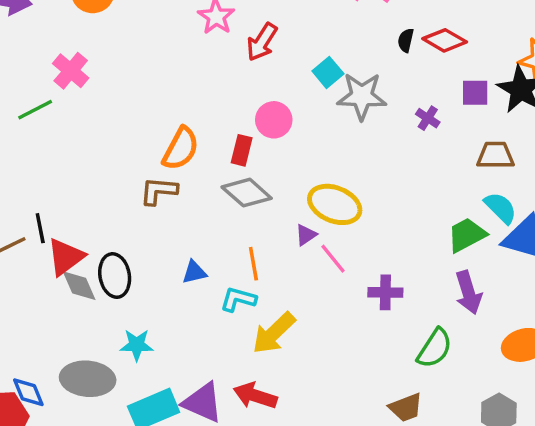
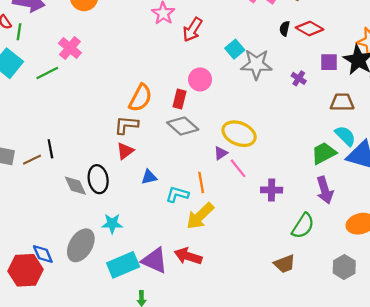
red triangle: (66, 257) -> (125, 151), moved, size x0.7
orange line: (253, 264) -> (201, 182), moved
gray ellipse: (88, 379) -> (81, 245), turned -64

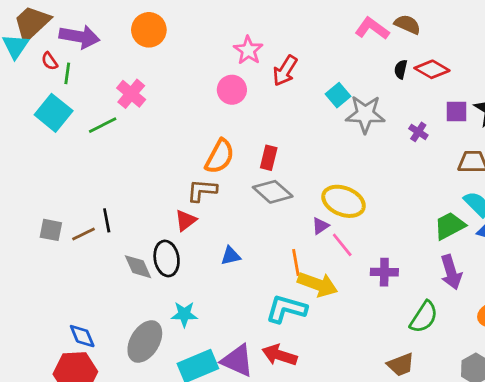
pink circle: (200, 79) -> (232, 90), moved
red triangle: (125, 151) -> (186, 220), moved
cyan L-shape: (177, 194) -> (286, 309), moved, size x1.4
yellow arrow: (200, 216) -> (318, 284), moved, turned -116
blue diamond: (43, 254) -> (82, 336), moved

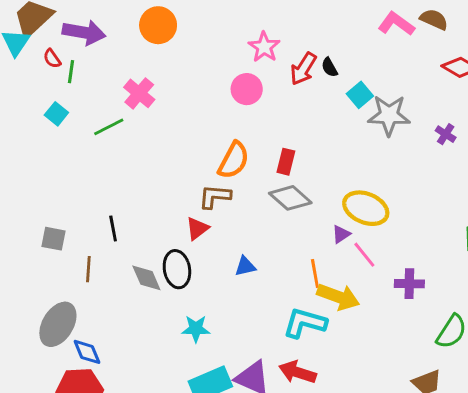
black semicircle: (401, 69) -> (329, 67), moved, turned -42
cyan square: (54, 113) -> (56, 114), size x0.6
brown line: (84, 234) -> (88, 269), moved, turned -60
gray ellipse: (145, 341) -> (58, 324), moved

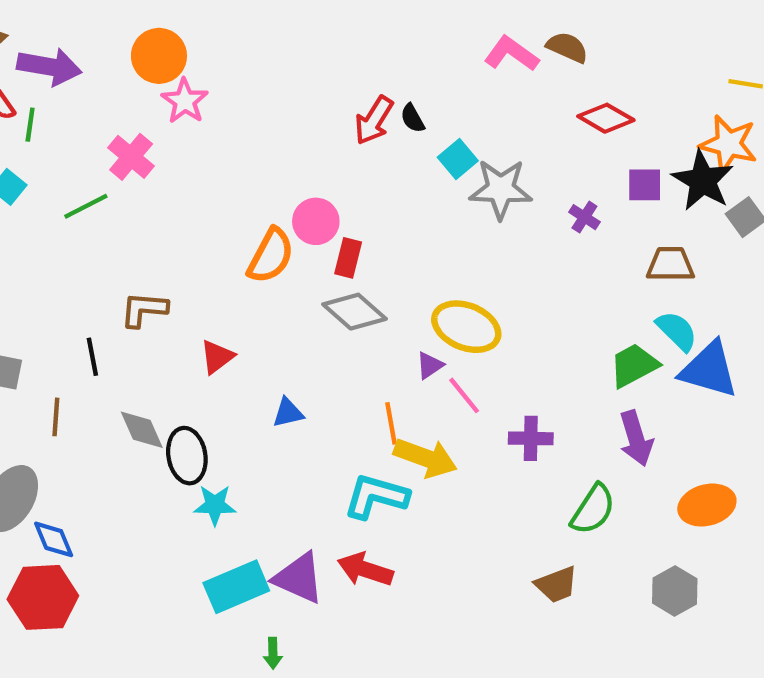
pink star: (264, 47) -> (185, 101), moved
pink circle: (247, 89) -> (316, 221), moved
brown L-shape: (215, 197) -> (144, 309), moved
black ellipse: (177, 269) -> (187, 456), moved

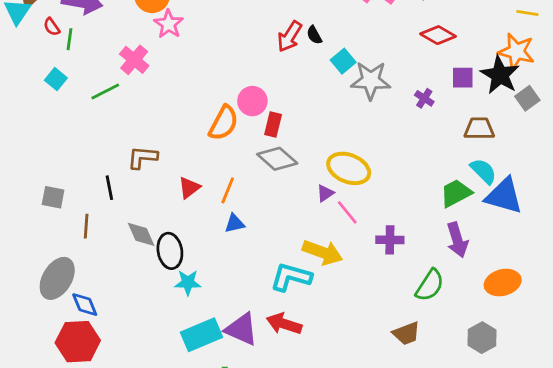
orange line: (391, 423) -> (228, 190), moved, turned 32

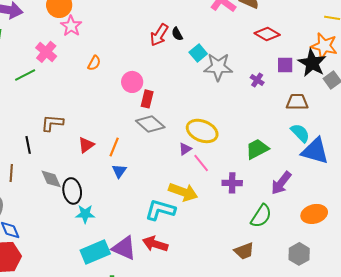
orange semicircle: (224, 123) -> (94, 63), moved, size x0.6
green trapezoid: (456, 193) -> (257, 149), moved
blue triangle: (235, 223) -> (119, 171), turned -42
purple arrow: (457, 240) -> (281, 183), turned 55

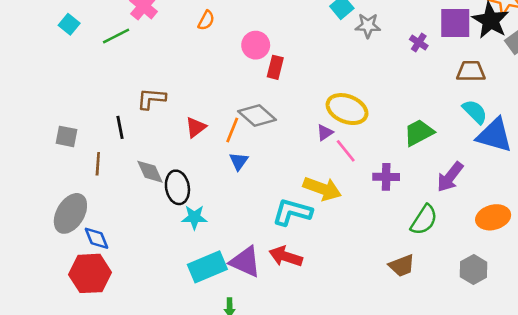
purple square: (285, 65) -> (455, 23), size x1.5
gray star: (218, 67) -> (368, 26), size x0.7
gray diamond: (150, 124) -> (257, 116), moved

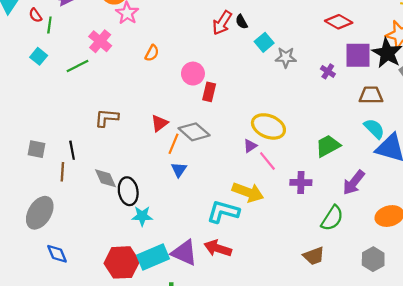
black line: (120, 127) -> (72, 150), moved
red triangle: (196, 127) -> (159, 123), moved
blue diamond: (97, 238) -> (57, 254), moved
red hexagon: (90, 273) -> (122, 262), moved

